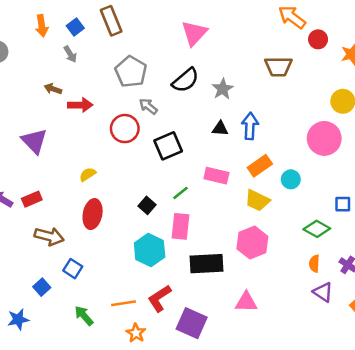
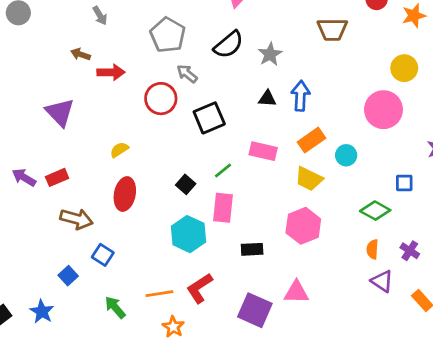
black rectangle: (207, 264) -> (252, 249), size x0.6
blue star: (18, 319) -> (42, 312), turned -30
purple square: (192, 323) -> (255, 310), moved

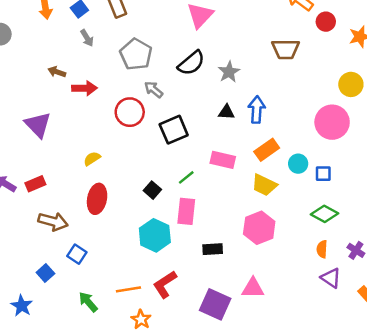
gray arrow: (100, 16) -> (87, 38), moved
blue square: (404, 183) -> (323, 174), moved

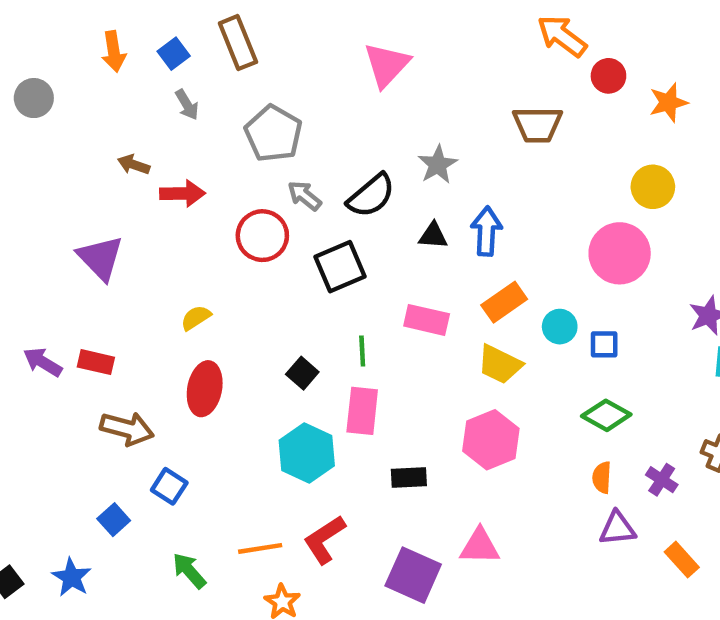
black semicircle: (191, 63) -> (371, 196), moved
green line: (186, 177) -> (362, 351), turned -54
red rectangle: (35, 184) -> (96, 362), turned 36
purple triangle: (331, 278) -> (617, 528), turned -40

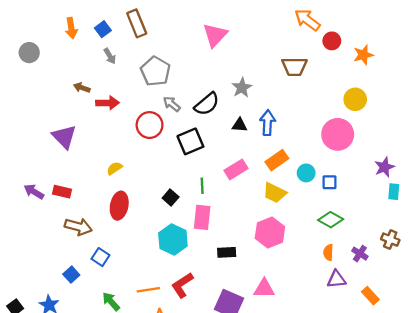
pink rectangle: (427, 320) -> (236, 169), turned -45

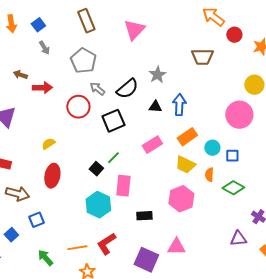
brown rectangle: (137, 23) -> (86, 21), moved
green line: (202, 186) -> (113, 158), moved, turned 48
orange semicircle: (328, 252) -> (209, 175), moved
blue square: (100, 257) -> (36, 220), turned 35

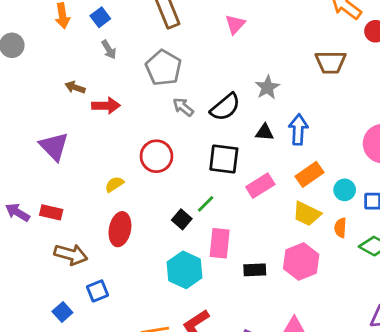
pink triangle: (134, 30) -> (235, 24), size x0.7
red circle: (78, 107) -> (156, 156), moved
black square: (113, 121) -> (224, 159), moved, turned 30
black rectangle: (144, 216) -> (255, 270), moved

